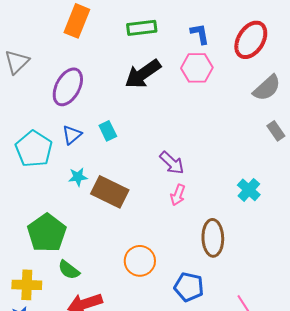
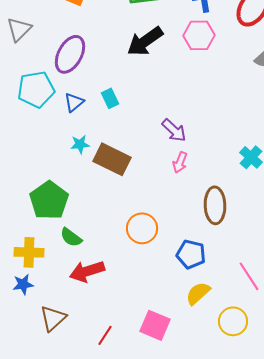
cyan pentagon: (34, 149) -> (36, 89), moved, turned 30

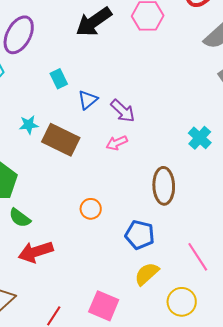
blue triangle: (74, 102) -> (88, 100), moved
pink arrow: (180, 162) -> (117, 143), moved, turned 45
orange circle: (142, 228) -> (91, 209), size x0.7

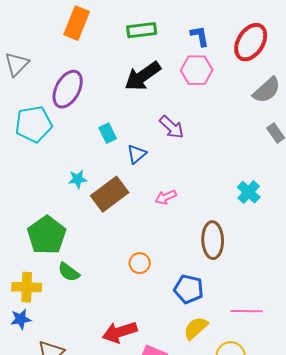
purple arrow: (123, 111) -> (172, 127), moved
brown rectangle: (61, 140) -> (110, 194), turned -63
red arrow: (36, 252) -> (120, 332), moved
pink line: (198, 257) -> (247, 311), turned -56

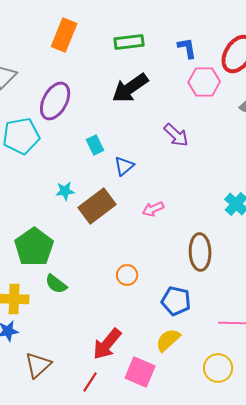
pink hexagon: (197, 70) -> (204, 82), moved
purple arrow: (172, 127) -> (176, 135), moved
yellow semicircle: (196, 328) -> (168, 340), moved
red arrow: (120, 332) -> (107, 344), turned -32

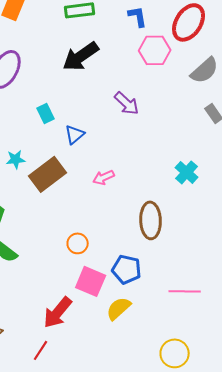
yellow circle: (218, 368) -> (175, 353), moved
pink square: (140, 372) -> (91, 281), moved

